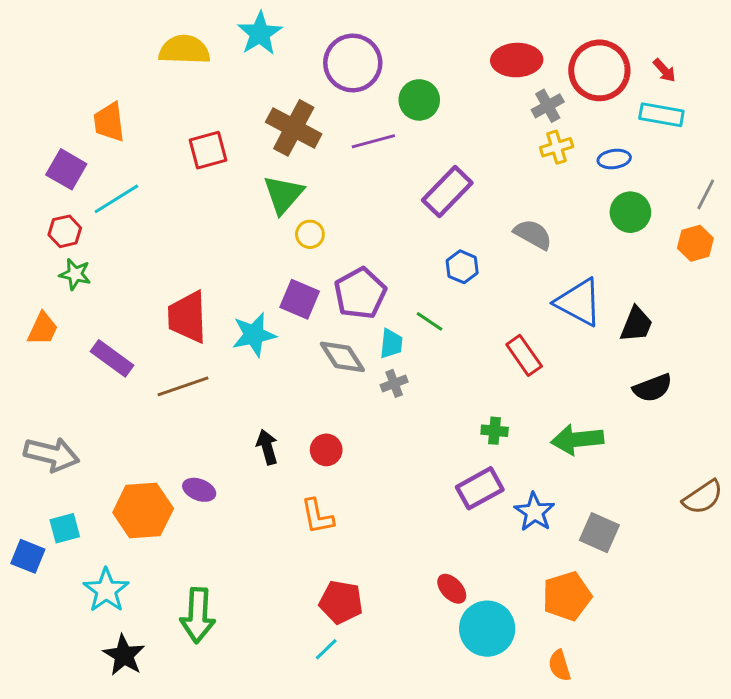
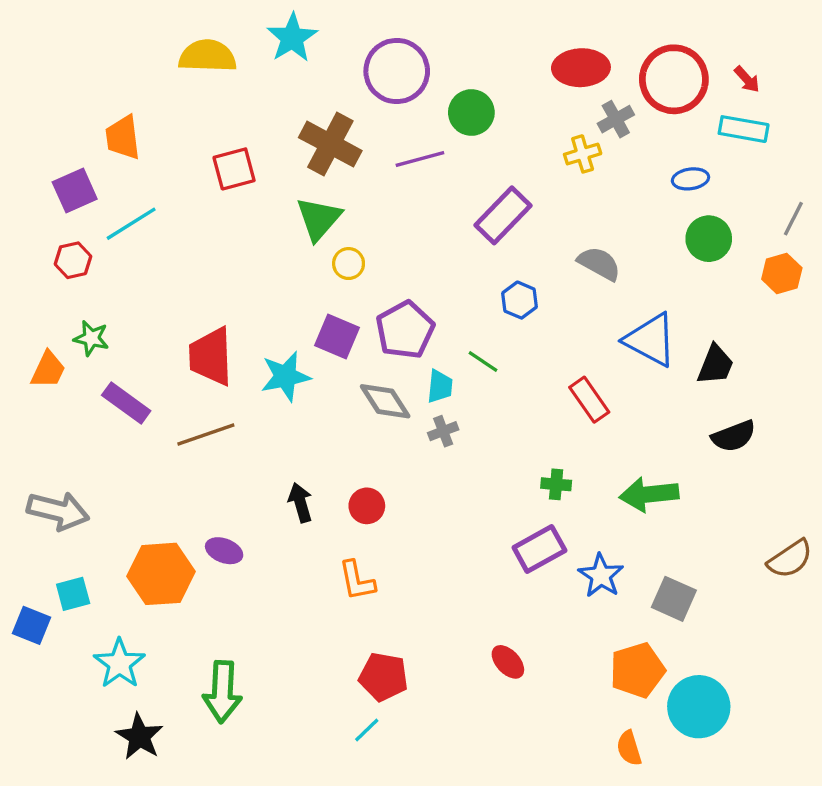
yellow cross: (557, 147) -> (583, 154), moved
purple square: (66, 169) -> (75, 191), turned 36
green star: (75, 274) -> (91, 338), moved
cyan circle: (487, 629) -> (699, 707), moved

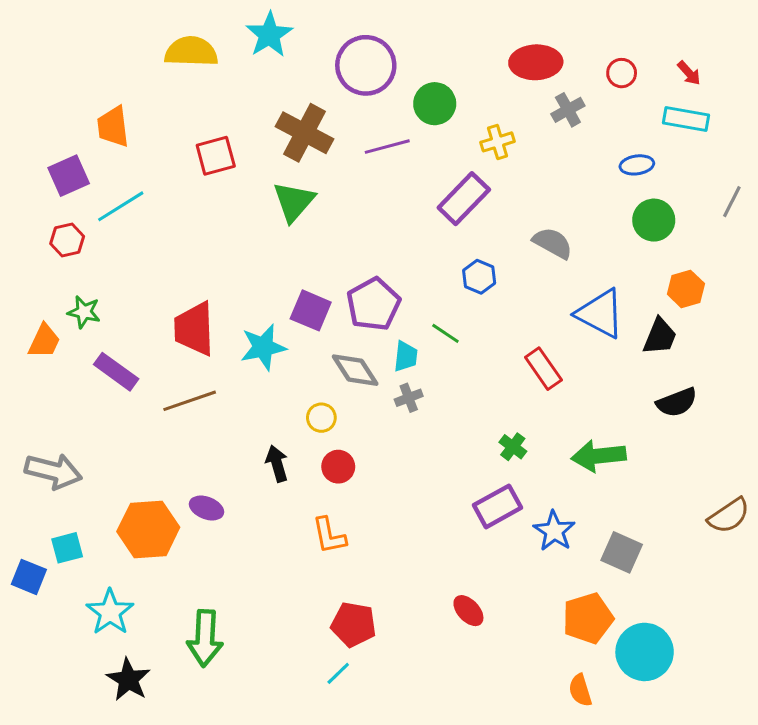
red circle: (674, 79) -> (622, 73), size x0.5
yellow cross: (583, 154) -> (498, 142), moved
yellow circle: (349, 264) -> (321, 418), moved
orange hexagon: (782, 273) -> (686, 289), moved
green cross: (556, 484) -> (513, 447), turned 32

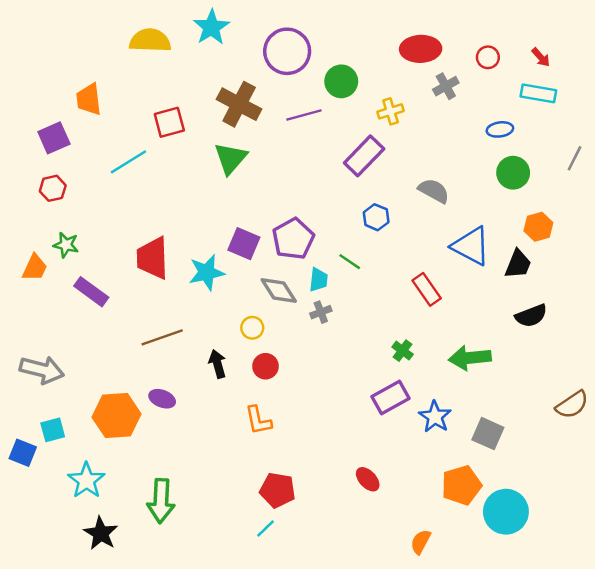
cyan line: (121, 206) -> (128, 162), moved
brown line: (190, 401) -> (162, 337), moved
orange semicircle: (580, 690) -> (421, 542), moved, turned 45

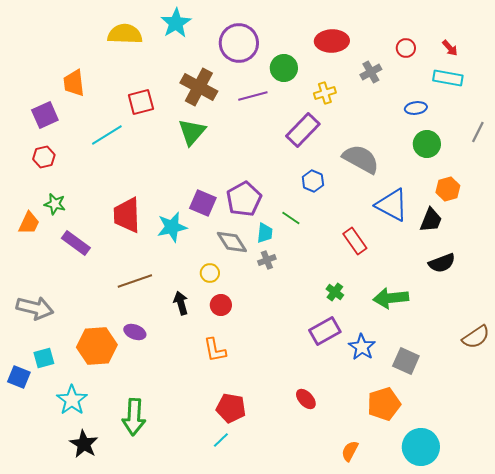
red ellipse: (421, 49) -> (332, 41), moved
gray semicircle: (434, 191) -> (361, 159), size x1.4
cyan circle: (506, 512) -> (421, 447), moved

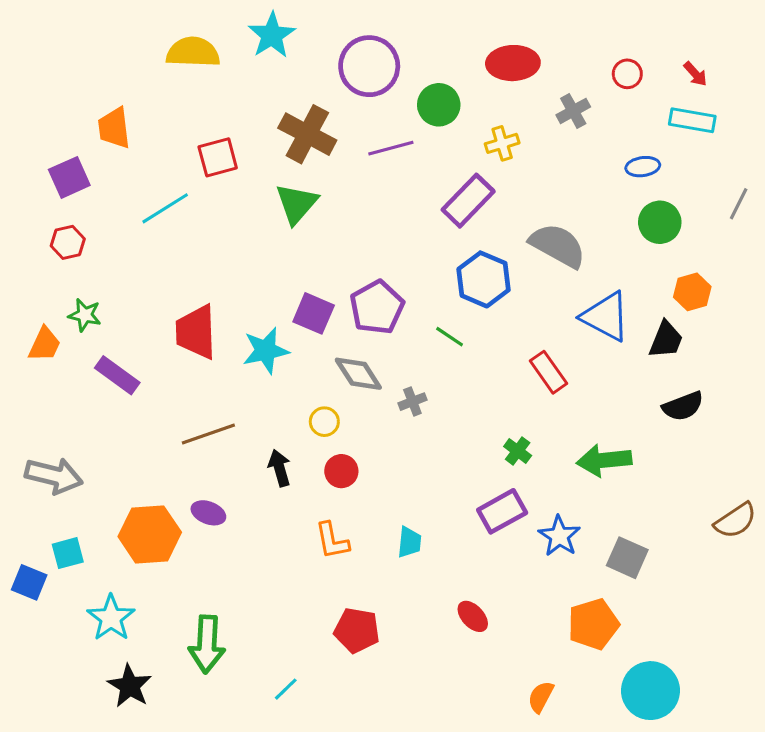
blue hexagon: (313, 181) -> (484, 279), size x1.6
cyan trapezoid: (265, 233) -> (409, 542), moved
cyan line: (221, 440) -> (286, 689), moved

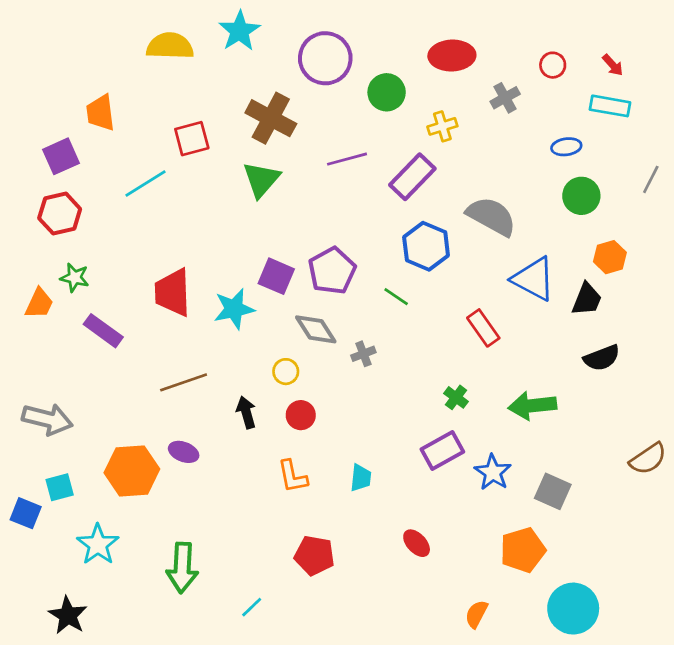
purple line: (391, 148) -> (347, 159), moved
red hexagon: (68, 242) -> (60, 214), size x1.4
black star: (130, 686) -> (68, 615), moved

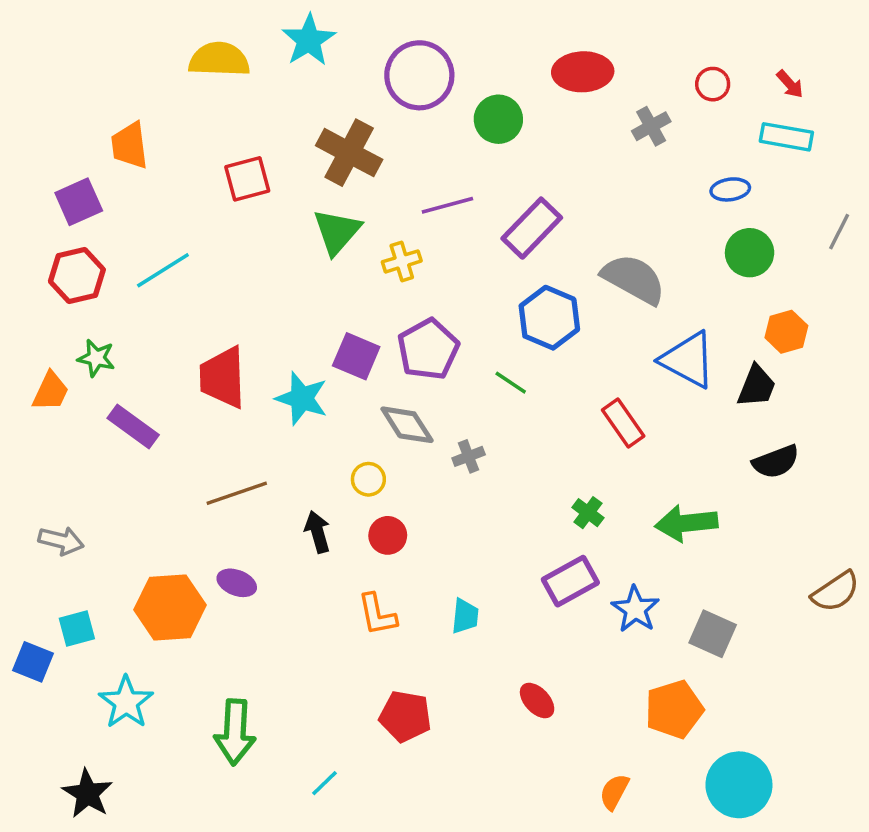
yellow cross: (442, 126) -> (402, 261), moved
cyan line: (145, 184) -> (163, 270), moved
cyan star: (234, 309) -> (302, 398), turned 30
gray arrow: (47, 419) -> (61, 541), size x0.7

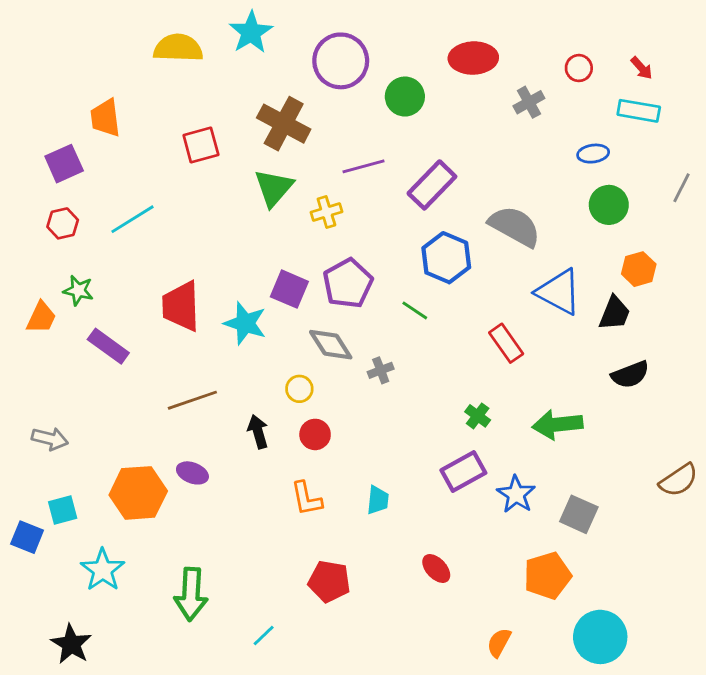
red hexagon: (77, 276) -> (63, 223), size x0.7

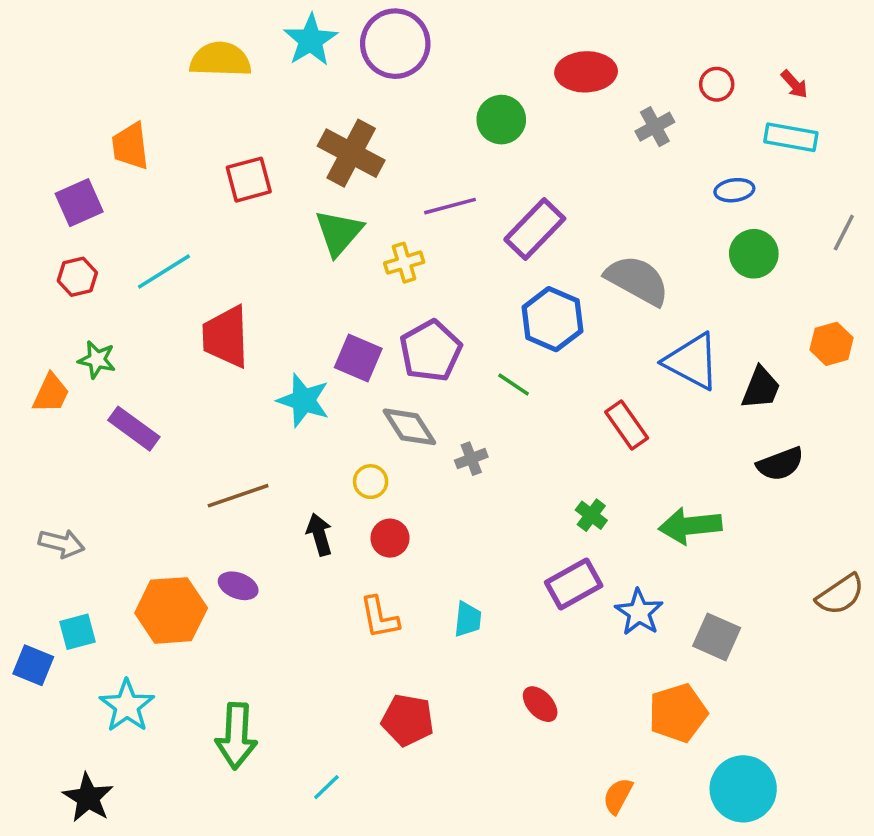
purple circle: (341, 61) -> (395, 44), moved
orange hexagon: (639, 269) -> (831, 344), moved
red trapezoid: (181, 306) -> (226, 337), moved

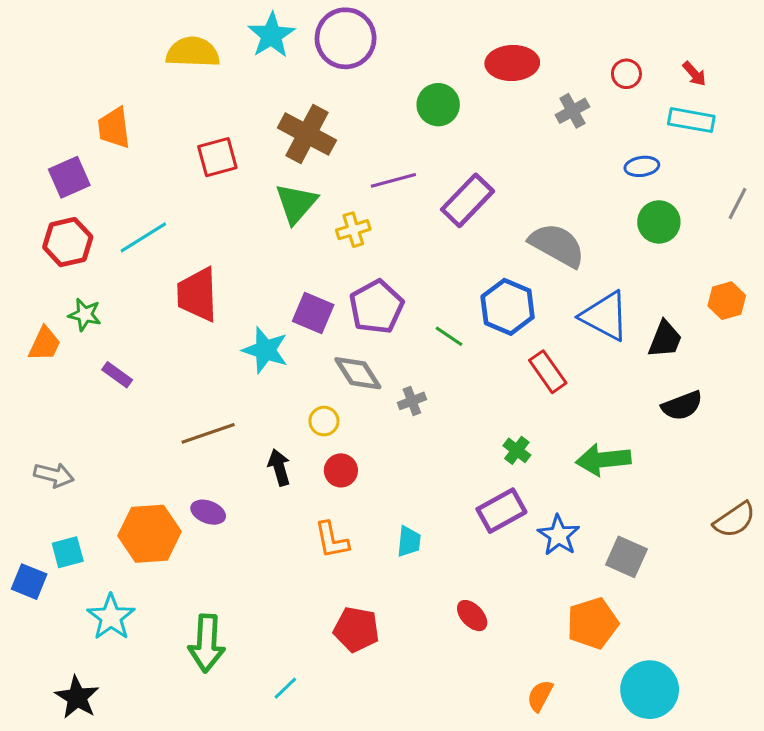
red hexagon: (77, 277) -> (68, 242), size x1.4
blue hexagon: (552, 319) -> (508, 307), moved
purple rectangle: (134, 429) -> (117, 375), size x0.7

